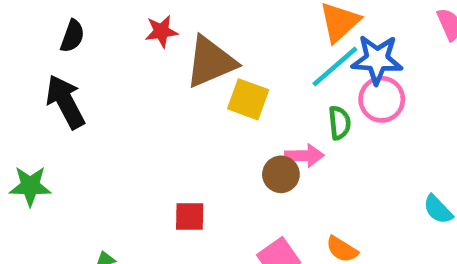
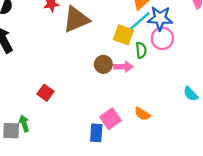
yellow square: (248, 99) -> (123, 35), moved
brown circle: (281, 174) -> (103, 64), moved
red square: (190, 217) -> (45, 93), moved, turned 35

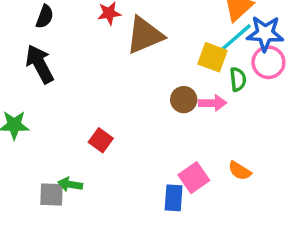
green arrow: (24, 123) -> (70, 184), turned -63

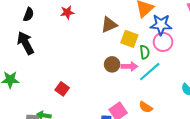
brown triangle: (145, 35) -> (109, 25), moved, size x0.7
cyan line: (235, 39) -> (150, 72), moved

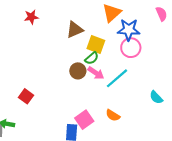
green semicircle: (145, 52) -> (92, 58), moved, turned 56
pink arrow: (129, 66) -> (96, 73), turned 35

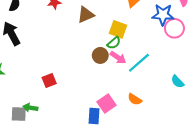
brown triangle: (75, 30) -> (86, 15), moved
blue star: (129, 30) -> (163, 15), moved
pink circle: (131, 48) -> (174, 28), moved
red square: (26, 96) -> (49, 81), turned 32

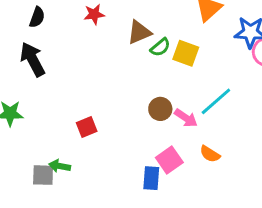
green semicircle: (114, 43) -> (160, 47), moved
brown circle: (100, 55) -> (160, 109), moved
pink arrow: (118, 58) -> (186, 118), moved

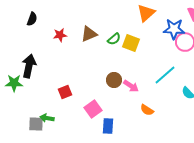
red star: (94, 14) -> (60, 35), moved
brown triangle: (139, 32) -> (89, 34), moved
black arrow: (33, 59) -> (29, 66), moved, turned 40
cyan line: (216, 101) -> (165, 75), moved
pink square: (169, 160) -> (93, 109), moved

